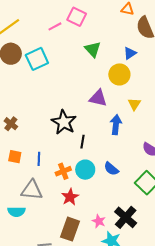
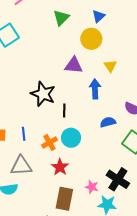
green triangle: (93, 49) -> (61, 18), turned 36
blue semicircle: (111, 169) -> (108, 122), moved, turned 133

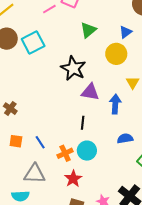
purple triangle: (74, 65) -> (90, 92), moved
black star: (43, 94) -> (73, 68), moved
blue line: (24, 134) -> (40, 142), turned -32

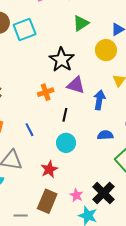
blue line: (40, 142) -> (29, 130), moved
orange cross: (65, 153) -> (46, 92), moved

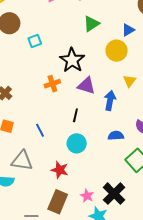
cyan square: (25, 29) -> (35, 41), moved, size x0.6
orange cross: (46, 92) -> (52, 84), moved
red star: (49, 169) -> (60, 170), turned -30

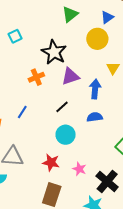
purple triangle: (86, 86) -> (70, 76), turned -30
black line: (75, 115) -> (62, 107), turned 40
blue line: (40, 130) -> (22, 112), moved, turned 64
blue semicircle: (116, 136) -> (95, 117), moved
pink star: (87, 196) -> (79, 169), moved

